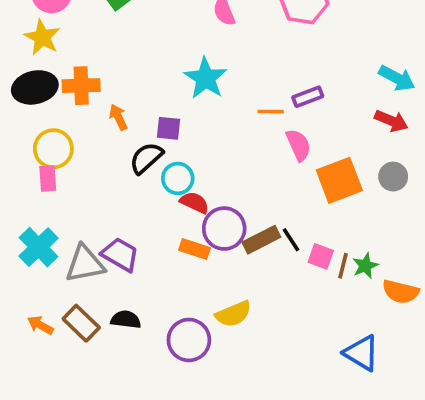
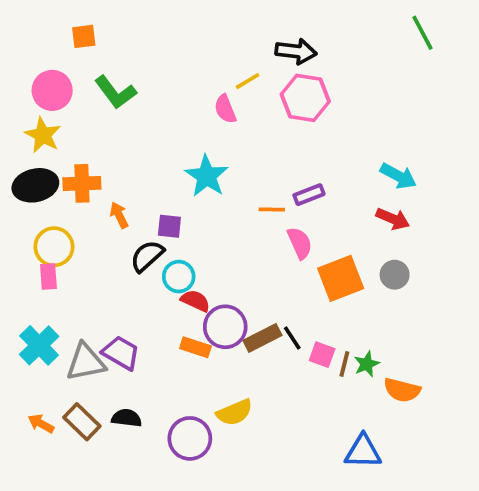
blue triangle: (362, 353) -> (363, 451), turned -30

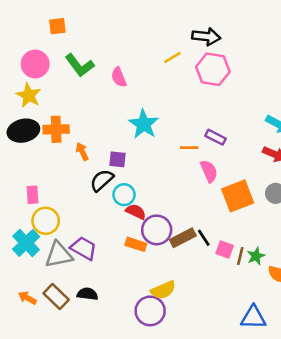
pink semicircle: (225, 109) -> (119, 77), moved
purple rectangle: (309, 195) -> (215, 137), turned 48
yellow circle: (54, 247) -> (46, 221), moved
purple circle: (190, 438) -> (150, 311), moved

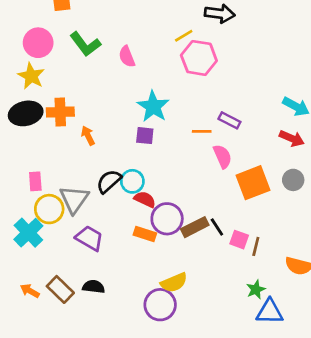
pink hexagon: (213, 69) -> (199, 58), moved
purple square: (117, 159) -> (145, 136), moved
black semicircle: (102, 180) -> (109, 181), moved
gray triangle: (59, 255) -> (74, 199), moved, turned -44
green star: (256, 256) -> (256, 289), moved

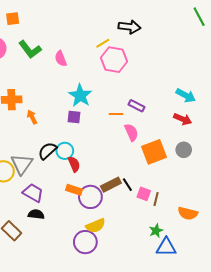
red semicircle: (145, 199) -> (74, 164), turned 42
purple circle: (167, 219) -> (90, 197), moved
black semicircle: (94, 287) -> (36, 214), moved

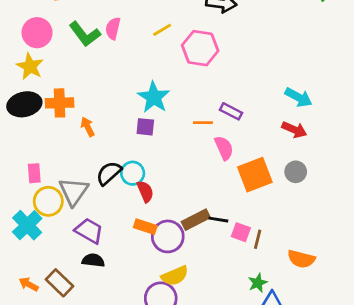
yellow line: (103, 43) -> (162, 30), moved
pink semicircle: (61, 59) -> (113, 28), moved, turned 35
black line: (127, 185) -> (218, 220), turned -48

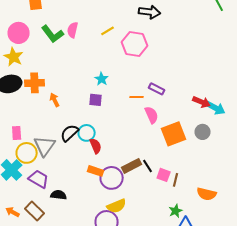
cyan star: (154, 97) -> (102, 79), size x0.6
cyan arrow: (298, 97) -> (216, 108), moved
black line: (218, 220) -> (148, 166), turned 48
purple trapezoid: (89, 231) -> (39, 179), moved

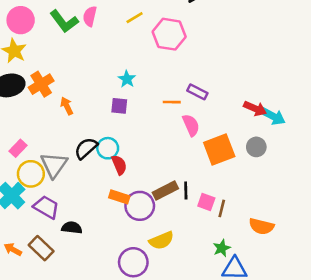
orange cross: (35, 83) -> (41, 84), turned -30
pink rectangle: (17, 133) -> (18, 148), turned 48
black line: (148, 166) -> (186, 190), turned 32
yellow semicircle: (117, 206) -> (161, 240), moved

